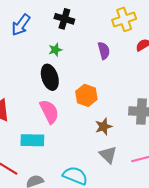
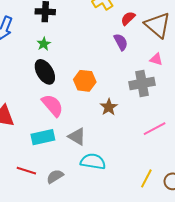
purple semicircle: (104, 51) -> (121, 42), moved
gray triangle: (108, 155) -> (77, 137), moved

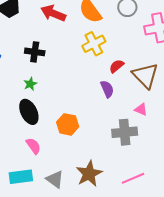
pink semicircle: (52, 105) -> (33, 146), size x0.7
brown star: (109, 107) -> (89, 174), moved, size x1.5

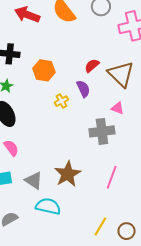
yellow cross: (94, 44) -> (61, 101), moved, size x0.6
orange hexagon: (68, 124) -> (44, 70), moved
pink line: (133, 178) -> (112, 177), turned -45

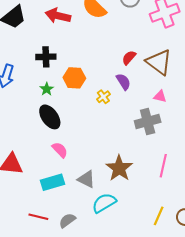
orange hexagon: (44, 70) -> (74, 78), moved
cyan semicircle: (48, 206) -> (104, 203), turned -35

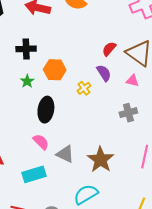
pink triangle: (160, 96) -> (132, 81), moved
black ellipse: (50, 117) -> (46, 110), moved, turned 45
gray cross: (148, 122) -> (128, 113), size x0.7
gray triangle: (86, 179) -> (65, 154), moved

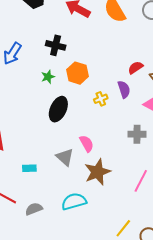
pink semicircle: (41, 142) -> (87, 144), moved
cyan rectangle: (34, 174) -> (29, 168), size x0.6

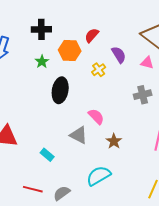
red semicircle: (136, 68) -> (92, 35), moved
cyan rectangle: (29, 168) -> (47, 155), turned 56
brown star: (97, 172) -> (114, 141), size x0.6

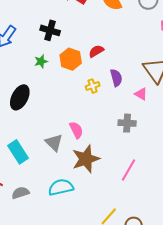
black ellipse: (60, 90) -> (20, 97), moved
brown star: (114, 141) -> (86, 159), size x1.8
cyan rectangle: (47, 155) -> (18, 152), size x1.6

